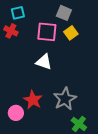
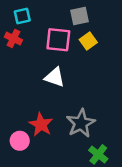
gray square: (64, 13) -> (80, 16), turned -35

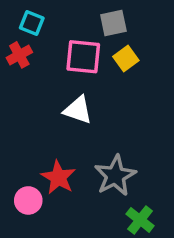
cyan square: (22, 16) -> (32, 23), turned 35
red cross: (13, 38) -> (19, 55), turned 35

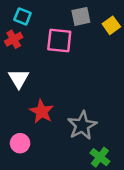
yellow square: (126, 58) -> (111, 25), moved
white triangle: (78, 110) -> (19, 79), moved, turned 40
red star: (58, 177) -> (42, 111), moved

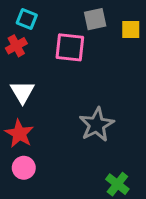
yellow square: (111, 25) -> (131, 29), turned 36
red star: (42, 111) -> (19, 134), moved
gray star: (82, 125) -> (97, 125), moved

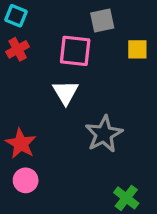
cyan square: (27, 19) -> (16, 16), moved
yellow square: (131, 29) -> (137, 49), moved
white triangle: (22, 92) -> (66, 92), moved

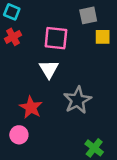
gray square: (102, 21) -> (88, 15), moved
red star: (21, 144) -> (31, 107), moved

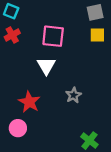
gray square: (88, 15) -> (95, 12), moved
gray star: (77, 100) -> (74, 95), size x0.6

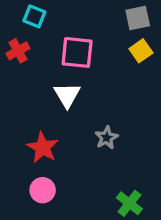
cyan square: (11, 11) -> (34, 16), moved
yellow square: (97, 35) -> (141, 51), turned -35
pink circle: (18, 128) -> (43, 190), moved

